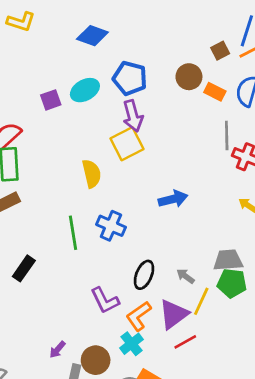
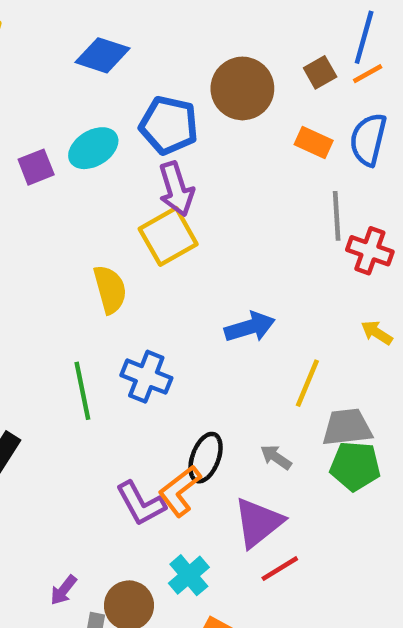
brown circle: (189, 77) -> (242, 88), moved, size x1.4
yellow line: (201, 301) -> (307, 383), moved
orange L-shape: (139, 316) -> (180, 491), moved

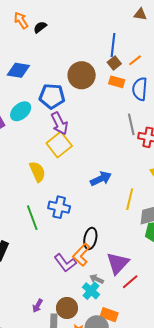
blue line: (364, 37) -> (113, 45), moved
orange rectangle: (314, 143) -> (117, 82), moved
gray arrow: (276, 457) -> (97, 279), moved

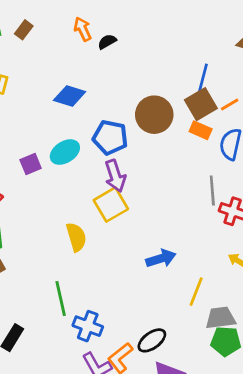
brown square: (114, 63) -> (201, 104), size x1.6
blue cross: (59, 207) -> (88, 326), moved
black ellipse: (90, 238) -> (152, 340), moved, turned 35

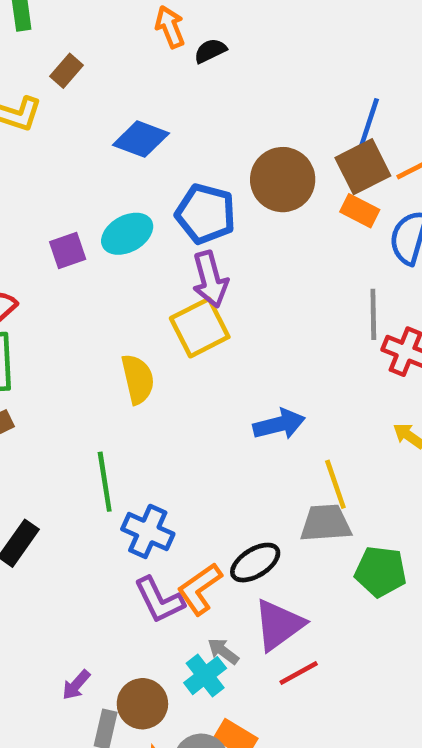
brown rectangle: (24, 30) -> (67, 71), moved
yellow line: (196, 292) -> (335, 484), turned -44
gray trapezoid: (221, 318) -> (326, 523), moved

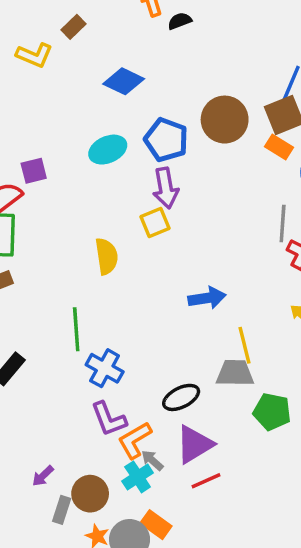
purple square: (68, 250) -> (34, 171), moved
yellow square: (200, 328) -> (155, 223), size x0.7
orange L-shape: (200, 589) -> (135, 440), moved

